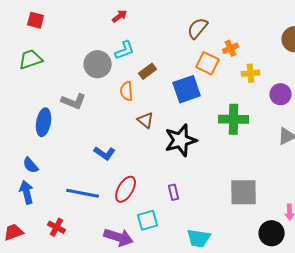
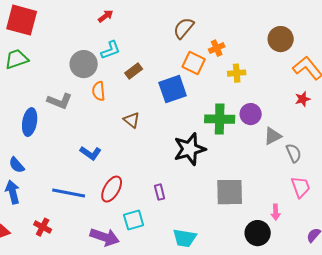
red square: (36, 20) -> (22, 20), size x1.8
orange semicircle: (127, 91) -> (99, 91), moved
purple circle: (281, 94) -> (251, 114), moved
black star: (181, 140) -> (190, 149), moved

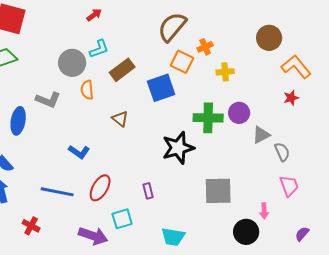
brown semicircle: (184, 28) -> (172, 27), size x1.4
brown rectangle: (134, 71) -> (122, 70), size x1.4

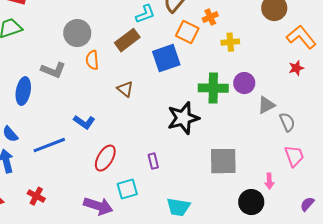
cyan L-shape: (99, 49) -> (145, 14), moved
blue line: (57, 192) -> (49, 145), moved, turned -32

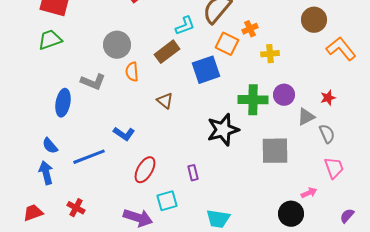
red star: (296, 68) -> (328, 98), moved
gray square: (223, 161) -> (275, 151), moved
pink arrow: (269, 181) -> (309, 193), turned -112

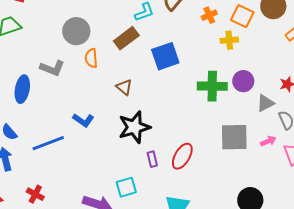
orange square: (227, 44) -> (242, 16), moved
black star: (223, 130) -> (134, 127), moved
red ellipse: (145, 170) -> (182, 156), moved
pink arrow: (309, 193) -> (268, 141), moved

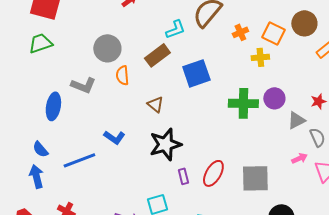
gray square: (234, 137) -> (255, 178), moved

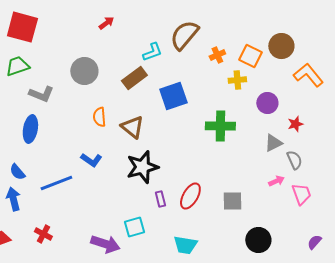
orange semicircle: (122, 75) -> (99, 117), moved
gray L-shape: (83, 85) -> (41, 94), moved
purple circle: (274, 98) -> (267, 103), moved
brown triangle: (155, 104) -> (132, 127), size x1.4
gray square: (255, 178) -> (232, 201), size x0.7

